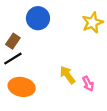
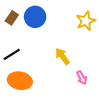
brown rectangle: (13, 41) -> (12, 18), moved
yellow arrow: (67, 75) -> (62, 56), moved

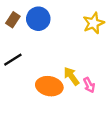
yellow arrow: (62, 56) -> (71, 76), moved
orange ellipse: (20, 81) -> (49, 86), moved

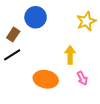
brown rectangle: (13, 20) -> (13, 35), moved
yellow arrow: (71, 76) -> (70, 55), moved, turned 36

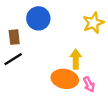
brown rectangle: (13, 35) -> (14, 37), turned -40
orange ellipse: (46, 79) -> (65, 79), moved

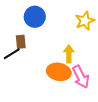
brown rectangle: (14, 37) -> (21, 42), moved
pink arrow: (89, 84) -> (81, 77), size x1.6

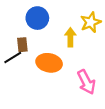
yellow arrow: (69, 54) -> (70, 37), moved
orange ellipse: (59, 72) -> (49, 63), moved

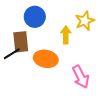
brown rectangle: (22, 45) -> (21, 42), size x1.5

